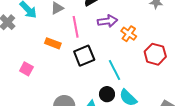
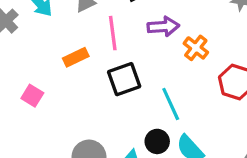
orange rectangle: (53, 43) -> (76, 57), turned -49

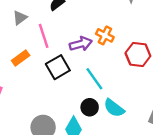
purple arrow: (163, 27) -> (81, 44), moved

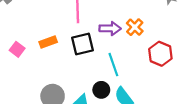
orange rectangle: (21, 58) -> (48, 42), moved

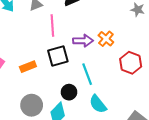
orange rectangle: (48, 42) -> (28, 67), moved
black circle: (101, 90) -> (69, 92), moved

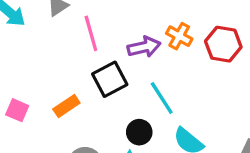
red hexagon: (131, 63) -> (223, 44), moved

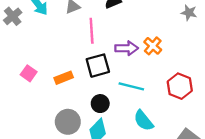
red hexagon: (223, 44) -> (180, 86), moved
cyan line: (162, 98) -> (131, 86), turned -55
black circle: (139, 132) -> (100, 104), moved

